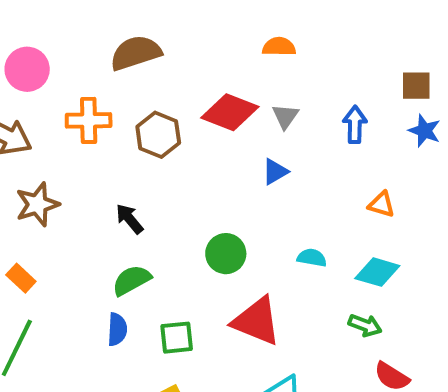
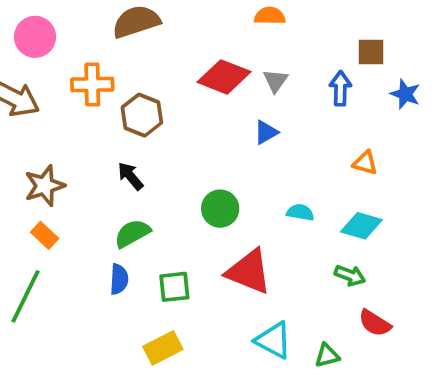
brown square: (416, 86) -> (371, 52), moved
brown hexagon: (158, 135) -> (142, 115), moved
brown star: (37, 204) -> (45, 186), moved
orange rectangle: (21, 278) -> (45, 235), moved

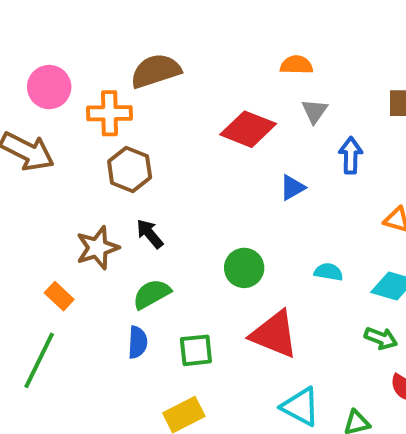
gray triangle: (276, 81) -> (314, 111), moved
orange cross: (92, 85) -> (109, 113), moved
blue arrow: (340, 88) -> (351, 155), moved
brown hexagon: (142, 115) -> (130, 169), moved
brown star: (45, 186) -> (97, 248), moved

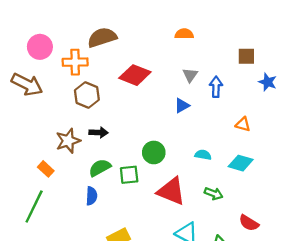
gray triangle: (314, 111) -> (190, 75), moved
red diamond: (248, 129) -> (135, 75), moved
black arrow: (150, 234) -> (99, 133), turned 132
green arrow: (381, 338) -> (214, 194), moved
green square: (196, 350) -> (129, 175), moved

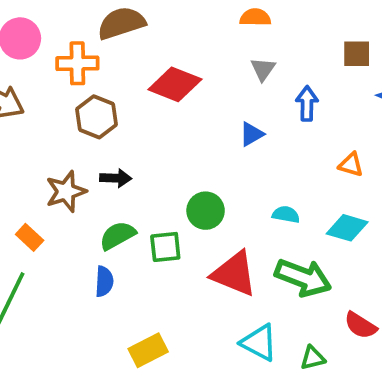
gray triangle: (190, 75) -> (263, 69), moved
green arrow: (214, 194) -> (303, 278), size x1.8

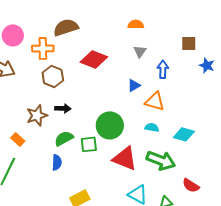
orange triangle: (351, 165) -> (155, 101), moved, size x1.5
green circle: (206, 211) -> (110, 125), size x1.4

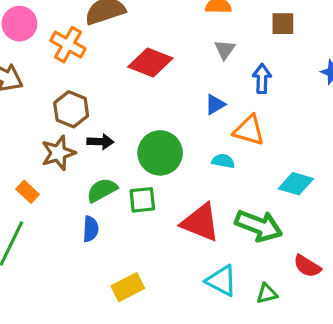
brown square: (189, 43) -> (283, 24), moved
orange cross: (43, 48) -> (68, 45), turned 30
brown hexagon: (53, 76) -> (71, 109), moved
green circle: (110, 125) -> (160, 153), moved
cyan semicircle: (152, 127) -> (223, 161), moved

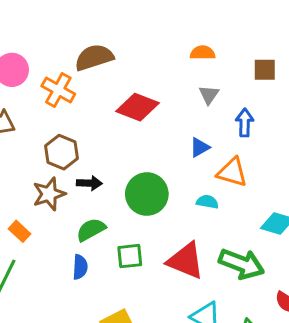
green square: (142, 200) -> (130, 256), moved

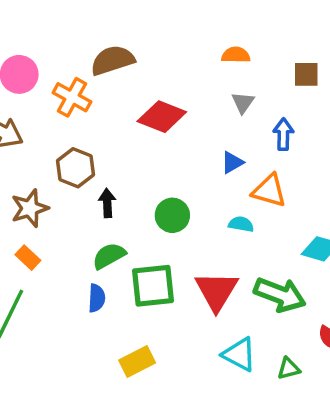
black arrow: (89, 183) -> (107, 203), turned -95
brown star: (49, 194) -> (30, 208), moved
green circle: (147, 194) -> (172, 215), size x0.7
green square: (130, 256) -> (153, 286), size x1.5
red triangle: (186, 261) -> (216, 291), turned 39

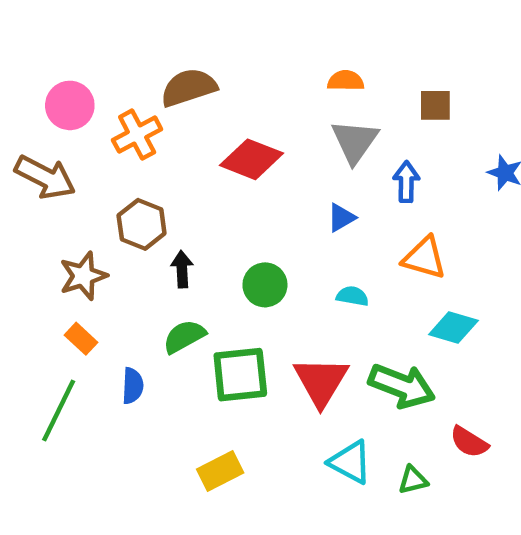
orange cross: (72, 97) -> (137, 135), turned 33
gray triangle: (243, 103) -> (355, 141), size x1.6
orange triangle: (269, 191) -> (424, 258), moved
blue semicircle: (97, 298) -> (133, 386), moved

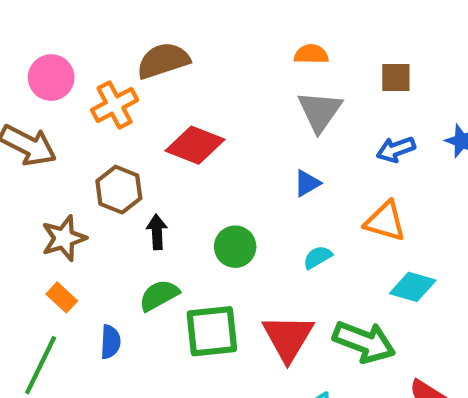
red diamond: (252, 159) -> (195, 145), moved
blue arrow: (406, 182) -> (396, 149), moved, turned -111
cyan semicircle: (352, 296) -> (318, 257), turned -40

